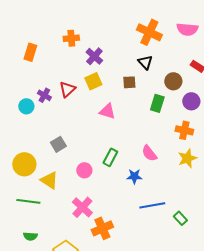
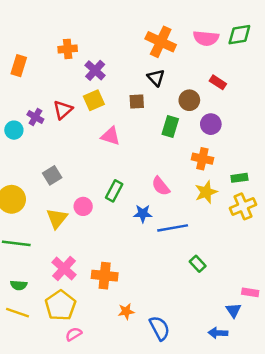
yellow triangle: (49, 180) -> (57, 218), moved, turned 36
blue line: (152, 205) -> (173, 228), moved
pink cross: (82, 207) -> (64, 268), moved
orange cross: (102, 228) -> (105, 276), turned 30

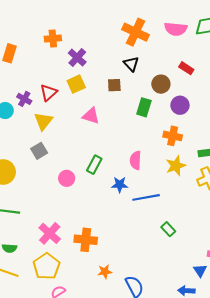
pink semicircle: (161, 186) -> (136, 160), turned 42
yellow triangle: (57, 218) -> (43, 121), moved

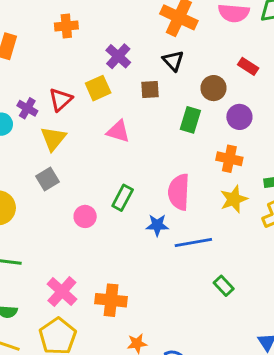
purple cross: (77, 58) -> (118, 56), moved
pink semicircle: (136, 160) -> (179, 192), size x1.4

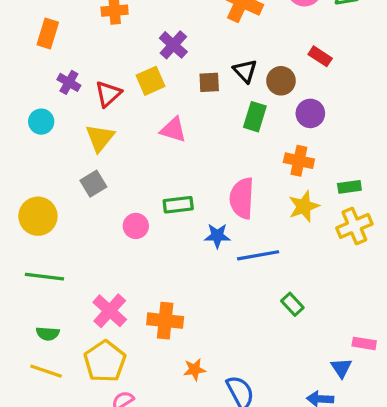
black triangle: (173, 61) -> (245, 71), moved
purple cross: (27, 108) -> (69, 82), moved
green rectangle: (123, 198) -> (178, 205), turned 55

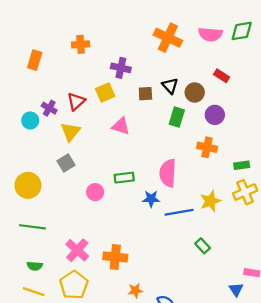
purple cross: (173, 45) -> (121, 68), turned -30
purple cross: (69, 82) -> (49, 108), moved
yellow star: (304, 206) -> (210, 201), moved

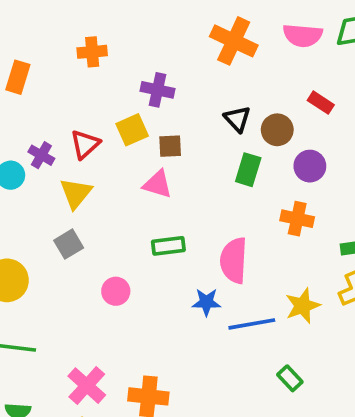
brown square: (145, 94) -> (170, 146), moved
green rectangle: (124, 178) -> (168, 246), moved

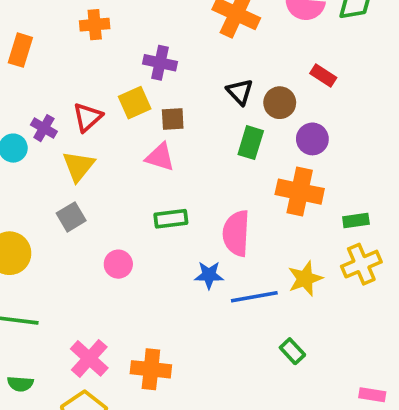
orange cross: (297, 219) -> (300, 192), size x1.4

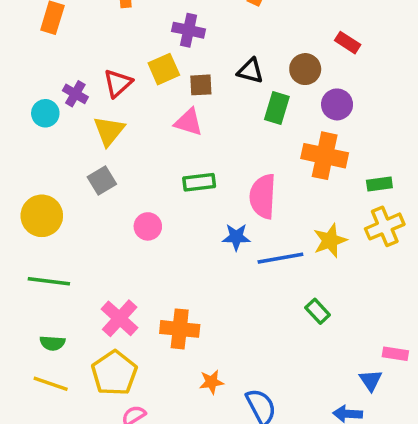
black triangle: (240, 92) -> (250, 71), moved, turned -32

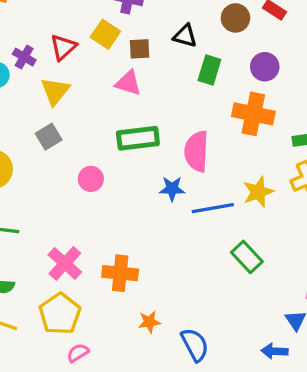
yellow square: (164, 69) -> (105, 34), turned -32
brown circle: (305, 69) -> (235, 18), moved
green rectangle: (199, 182) -> (138, 138), size x1.4
green rectangle: (318, 311) -> (247, 257), size x1.4

